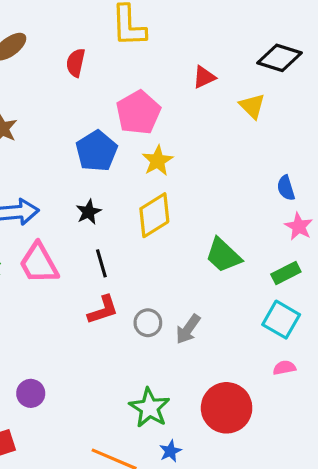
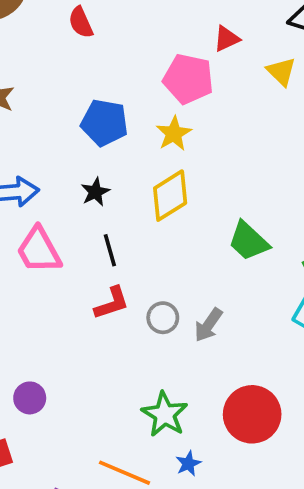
red semicircle: (76, 63) -> (81, 22), turned -36
pink pentagon: (138, 112) -> (188, 79), moved, turned -30
blue pentagon: (97, 151) -> (104, 123), turned -30

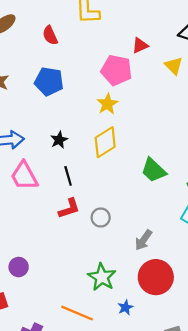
blue pentagon: (104, 123) -> (49, 81), moved
gray arrow: (208, 325) -> (143, 240), moved
blue star: (188, 464) -> (125, 307), moved

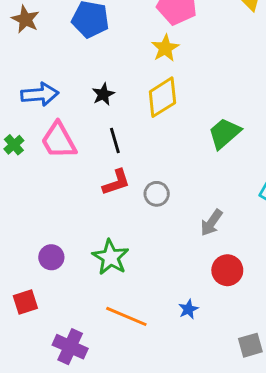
green trapezoid: (154, 170) -> (224, 133), turned 96
green star: (102, 277) -> (110, 257), moved
red circle: (156, 277) -> (227, 270), size x0.7

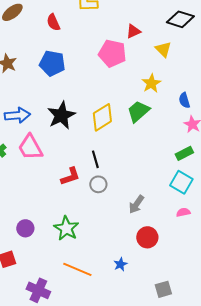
yellow star: (165, 48) -> (151, 83), moved
black star: (103, 94) -> (61, 115), size x1.8
green trapezoid: (224, 133) -> (138, 111), moved
black line: (115, 140) -> (95, 159), moved

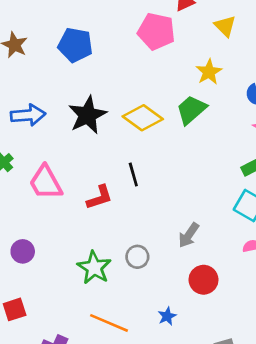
yellow diamond: (102, 117) -> (143, 118), turned 68
pink trapezoid: (30, 147) -> (46, 183), moved
gray circle: (98, 184) -> (137, 257), moved
purple circle: (25, 228) -> (23, 251), moved

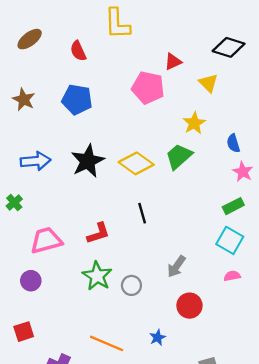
black line: (133, 174) -> (142, 213), moved
pink trapezoid: (46, 183) -> (46, 240), moved, turned 104
green star: (94, 268) -> (97, 276), moved

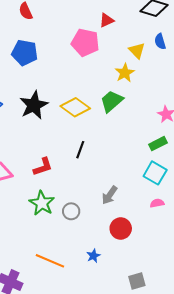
yellow triangle: (208, 83) -> (137, 51), moved
blue semicircle: (233, 143) -> (160, 41), moved
black line: (142, 213) -> (80, 150), turned 36

